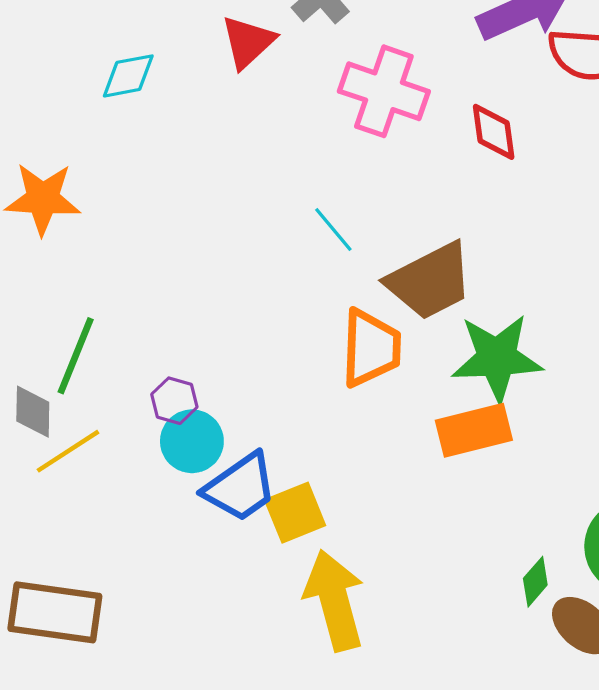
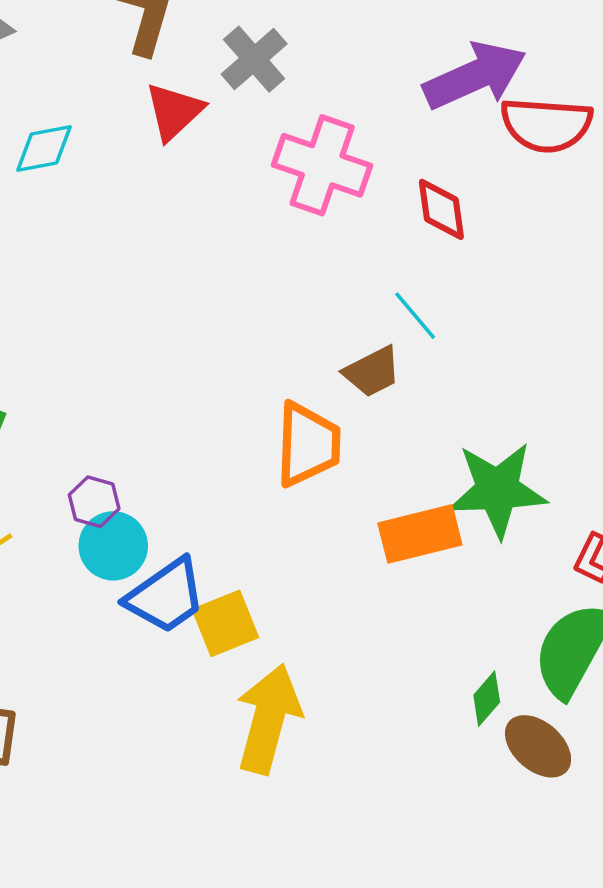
cyan line: (333, 230) -> (415, 316), moved
brown trapezoid: (430, 281) -> (372, 372), size x0.6
green star: (497, 358) -> (497, 490), moved
yellow arrow: (335, 600) -> (268, 719), turned 30

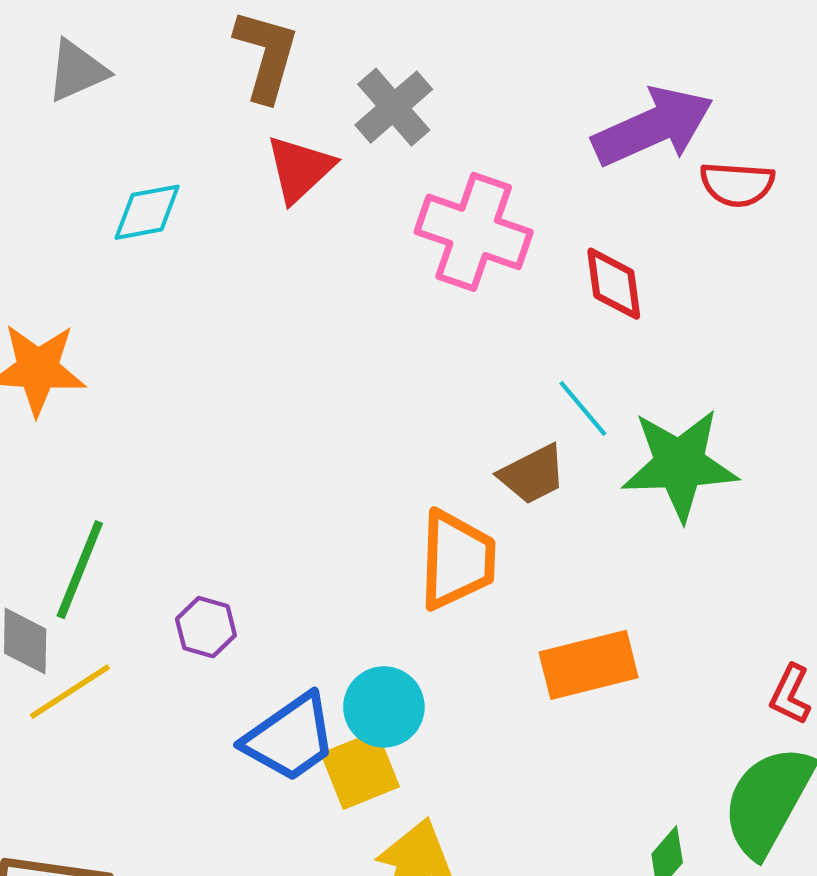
red semicircle: (546, 125) -> (737, 184), size x0.7
green star: (497, 490) -> (680, 465), moved
cyan circle: (113, 546) -> (384, 707), moved

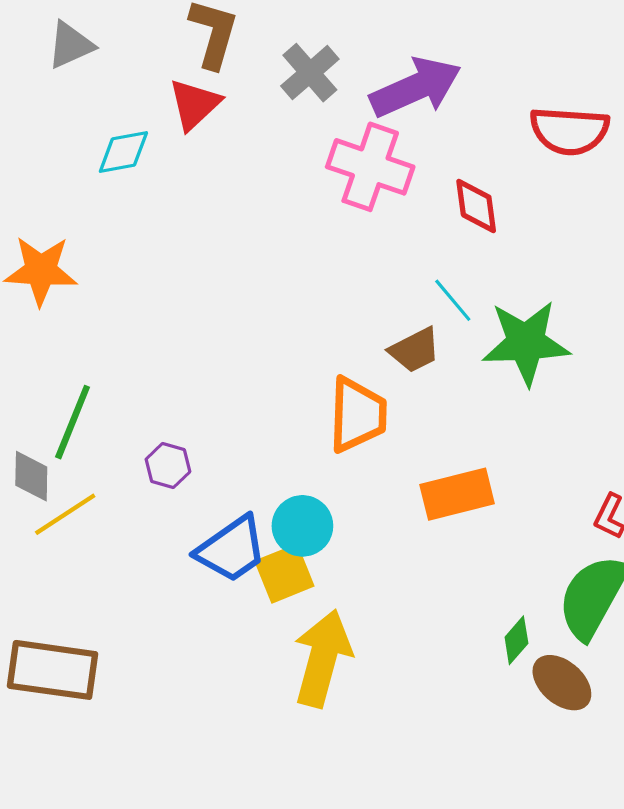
purple arrow: (653, 127) -> (416, 87), moved
red triangle: (300, 169) -> (194, 104), moved
red semicircle: (737, 184) -> (569, 131), size x1.4

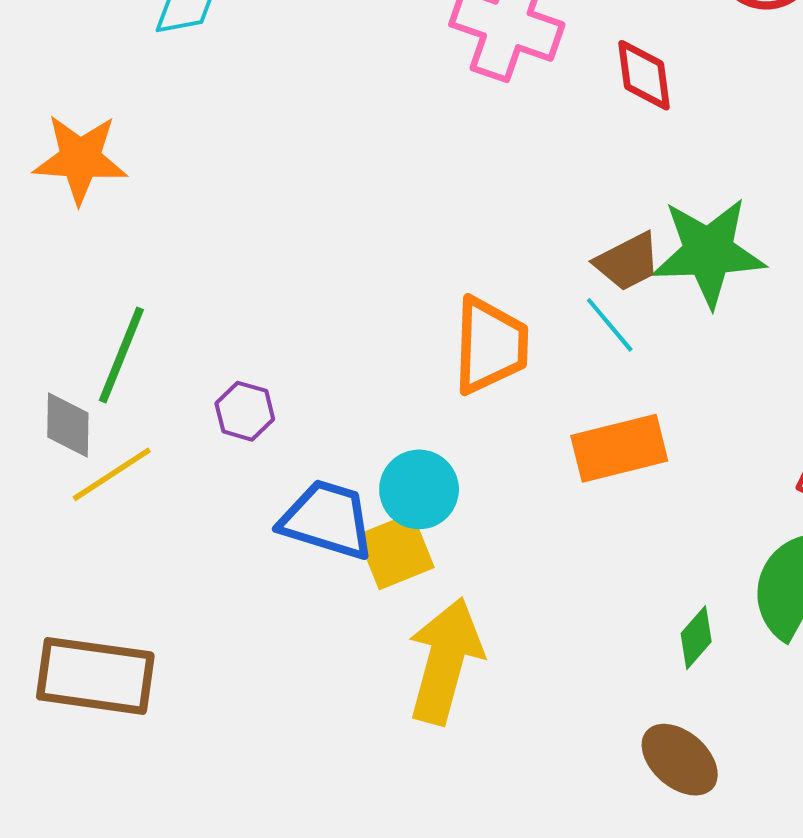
cyan line: (453, 300) -> (610, 325), moved
brown trapezoid: (415, 350) -> (628, 262), moved
blue trapezoid: (231, 549) -> (327, 520), turned -128
brown ellipse: (562, 683) -> (680, 760), moved

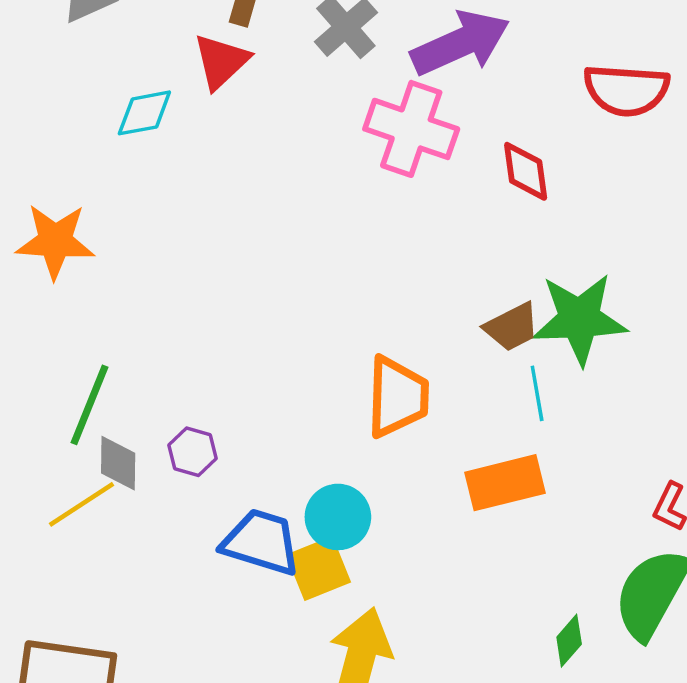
cyan line: (610, 325) -> (537, 393), moved, turned 30
gray diamond: (68, 425) -> (118, 463), moved

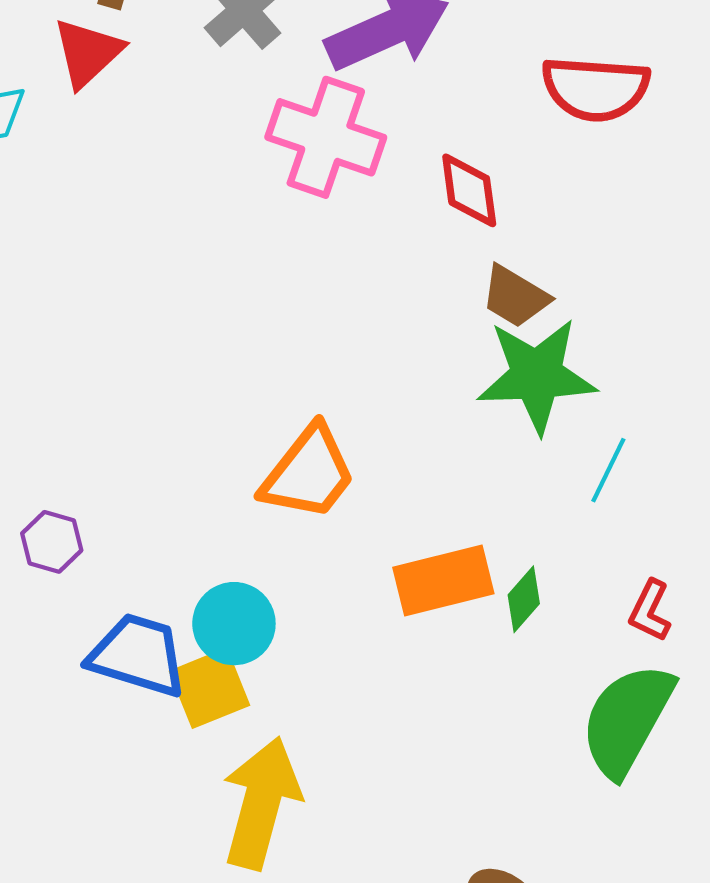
brown trapezoid: (512, 327) -> (515, 297), moved, turned 58
cyan line: (537, 393) -> (608, 470), moved, turned 36
orange trapezoid: (397, 397) -> (309, 473), turned 36
green diamond: (569, 641) -> (524, 599), moved

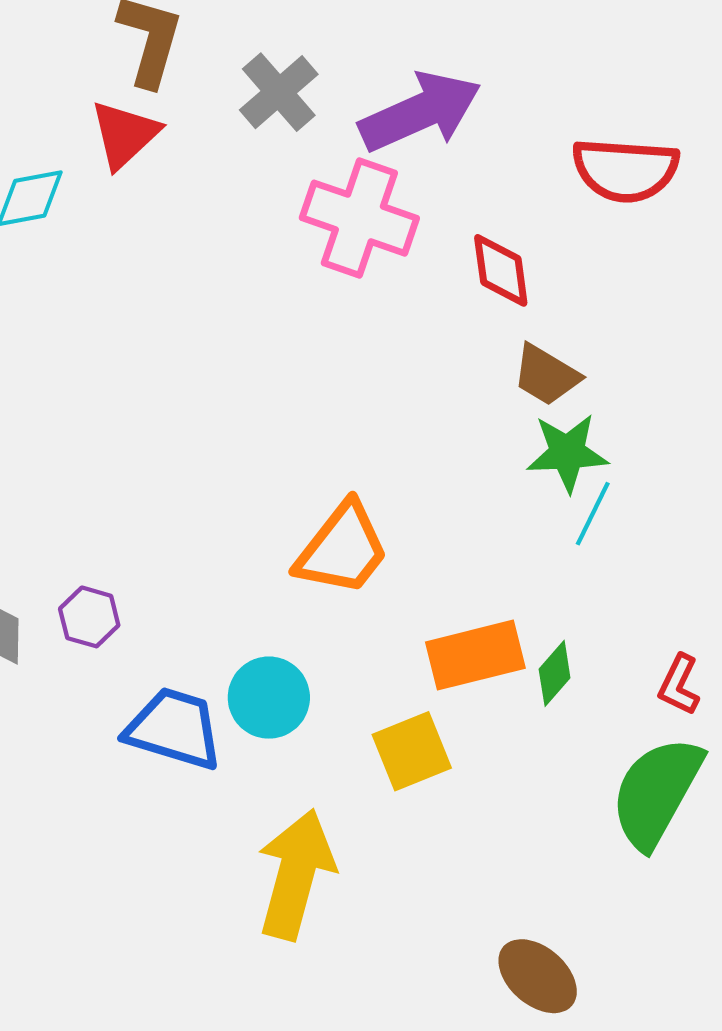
green star: (537, 375) -> (567, 453), size x0.7
cyan line: (608, 470) -> (593, 514), moved
yellow square: (210, 688) -> (412, 751), moved

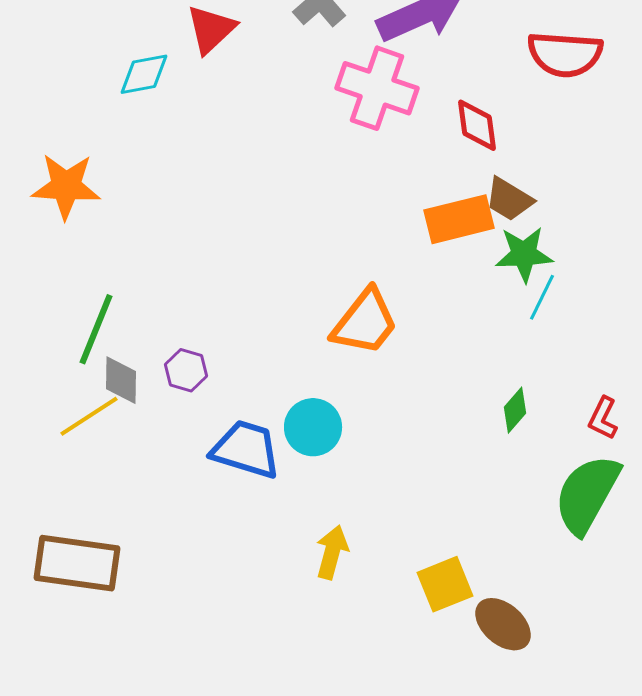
orange rectangle: (475, 655) -> (459, 219), moved
yellow square: (412, 751) -> (445, 584), moved
yellow arrow: (296, 874) -> (332, 552), size x0.6

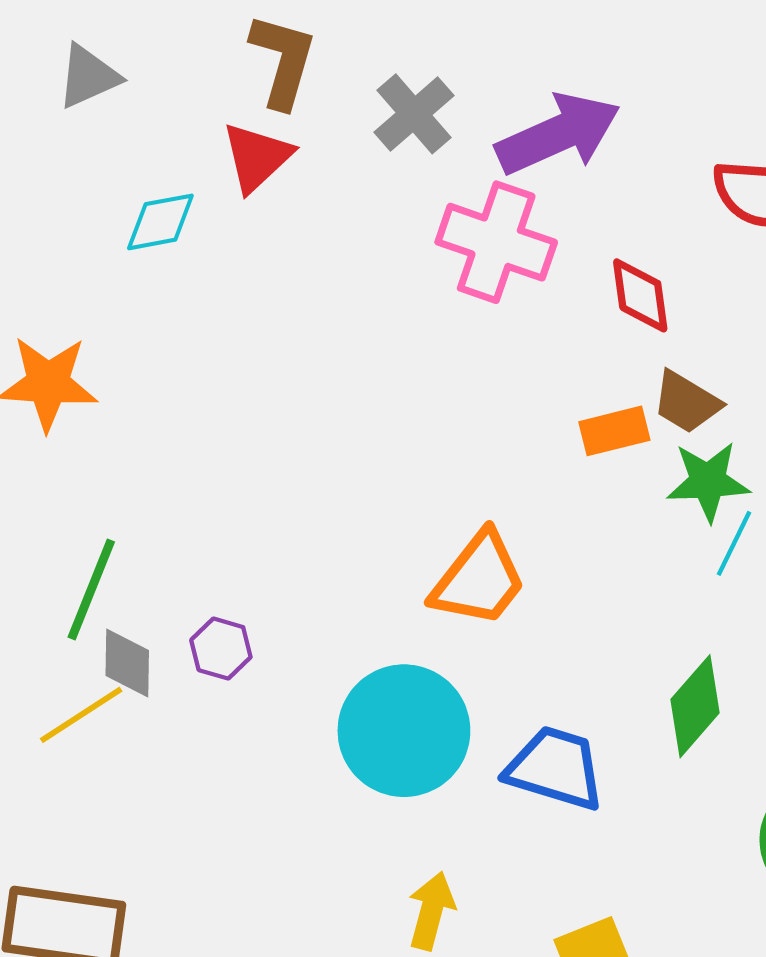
orange rectangle: (459, 219) -> (614, 431), size x0.7
green diamond: (515, 410) -> (695, 706), size x1.5
cyan circle: (313, 427) -> (404, 731), size x1.6
blue trapezoid: (246, 449) -> (555, 768), moved

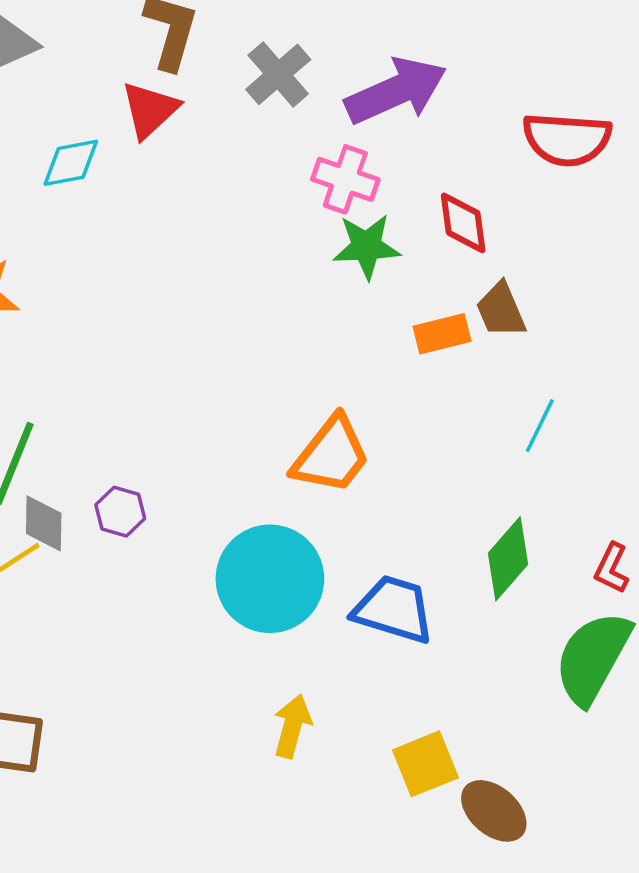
pink cross: (496, 242) -> (345, 179), size x0.7
brown trapezoid: (686, 402) -> (501, 310), turned 36
green star: (708, 481) -> (367, 246), moved

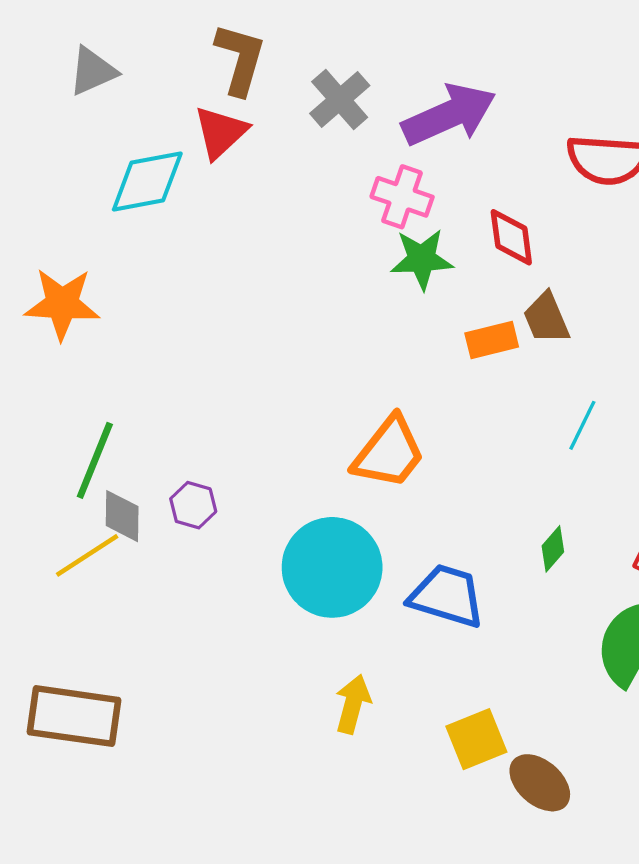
cyan diamond: (71, 163) -> (147, 181), size x1.4
green diamond: (508, 559) -> (553, 549), size x0.6

